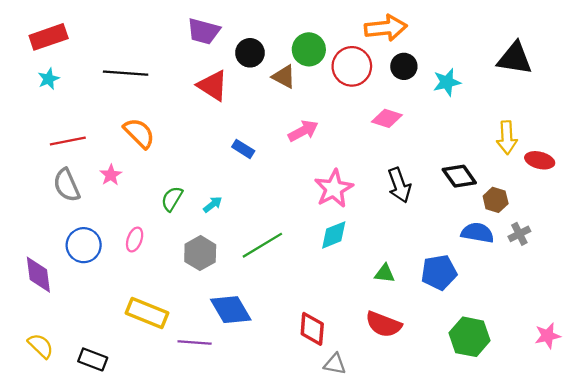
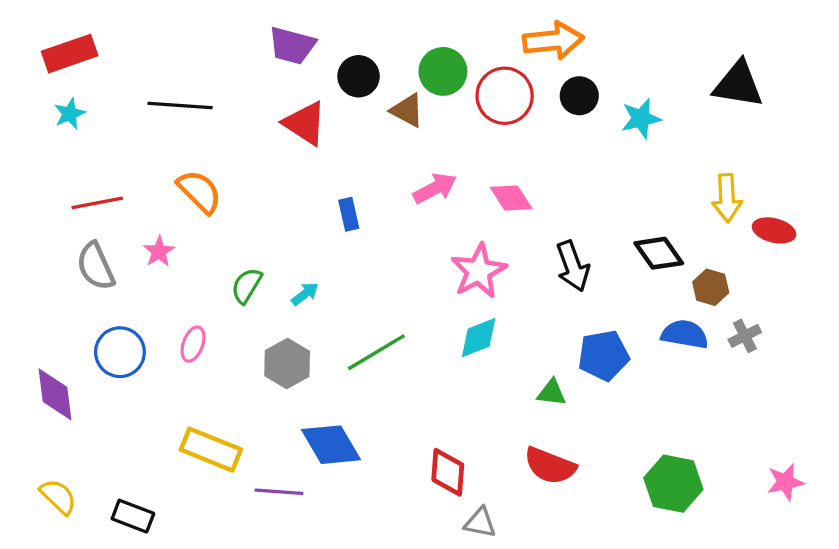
pink diamond: (387, 118) -> (511, 198), moved, turned 40
blue rectangle: (243, 149) -> (349, 214), turned 45
blue pentagon: (439, 272) -> (604, 355), moved

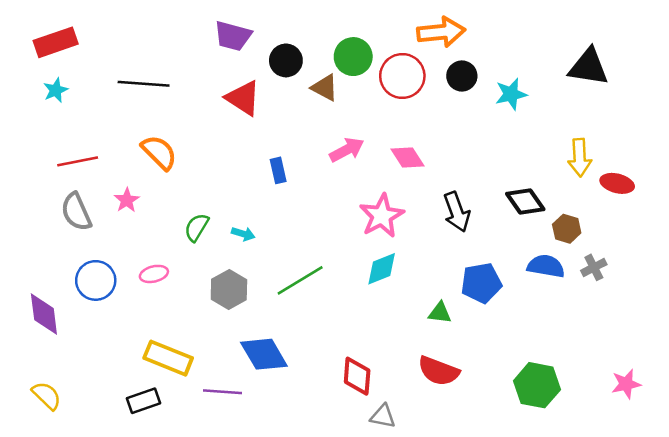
cyan arrow: (305, 294) -> (243, 234), turned 55
pink ellipse: (193, 344) -> (154, 274), turned 56
black rectangle: (133, 516) -> (144, 401), moved, turned -40

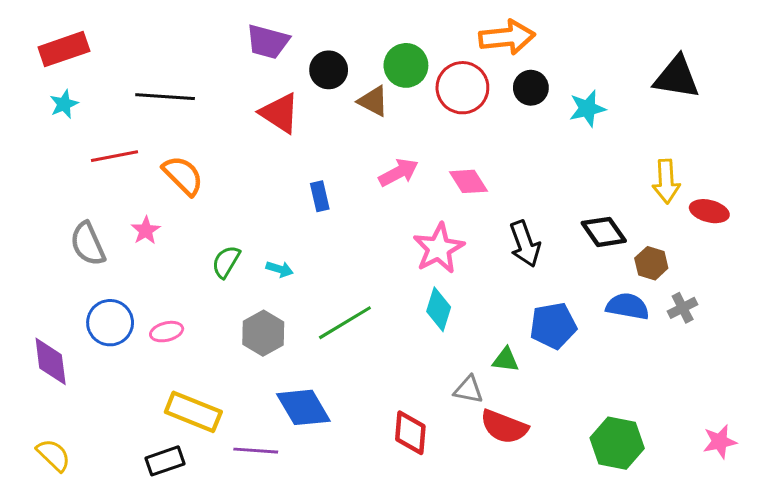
red line: (78, 161) -> (115, 156), moved
cyan diamond: (382, 269) -> (439, 309), turned -51
pink ellipse: (154, 274) -> (167, 332), moved
gray triangle: (383, 416) -> (468, 390), moved

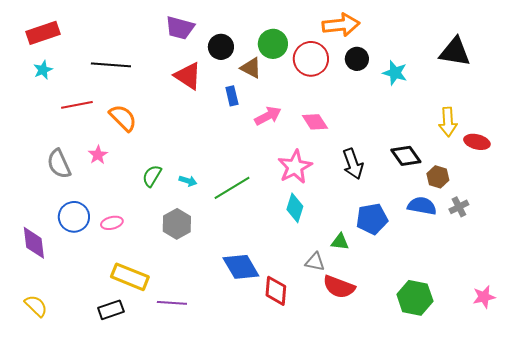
cyan star: (587, 109) -> (395, 73), turned 30
blue rectangle: (320, 196) -> (232, 96), moved
green line: (345, 323) -> (232, 188), moved
blue diamond: (303, 407) -> (241, 267), moved

